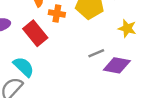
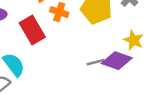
purple diamond: (117, 65) -> (117, 61), moved

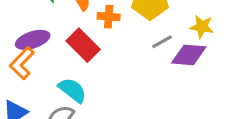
gray line: (96, 62) -> (162, 42), moved

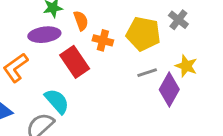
purple ellipse: (33, 40) -> (44, 35), moved
purple diamond: (189, 55) -> (169, 89), turned -76

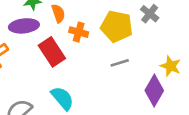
yellow star: (186, 66) -> (171, 66), moved
purple diamond: (169, 89) -> (154, 91), moved
cyan semicircle: (57, 101) -> (62, 98), moved

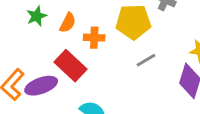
orange semicircle: (58, 13) -> (68, 23), turned 60
purple ellipse: (24, 26) -> (41, 86), moved

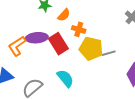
yellow pentagon: (133, 22) -> (91, 49), moved
purple ellipse: (41, 86) -> (37, 38), moved

